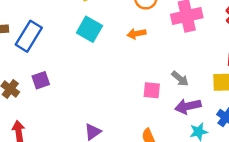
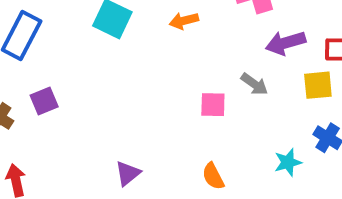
purple arrow: (188, 106) -> (286, 43), moved

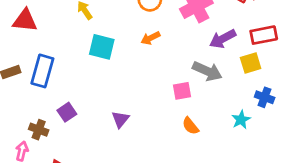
gray arrow: (254, 84) -> (207, 71), size x1.5
purple triangle: (128, 173) -> (120, 119), moved
orange semicircle: (213, 176) -> (191, 126), moved

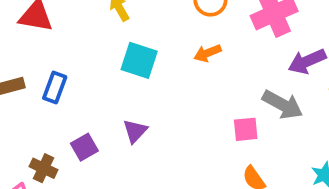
blue rectangle: (42, 71) -> (55, 88), size x0.7
purple triangle: (120, 119) -> (135, 131), moved

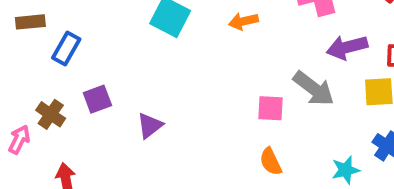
blue rectangle: (55, 88) -> (66, 48), moved
purple triangle: (135, 131) -> (150, 125), moved

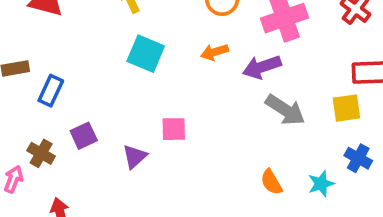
purple arrow: (347, 47) -> (262, 67), moved
pink square: (270, 108) -> (174, 129), moved
orange semicircle: (271, 162) -> (271, 182), moved

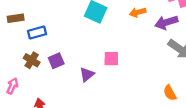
blue rectangle: (51, 91) -> (37, 33), turned 48
brown cross: (41, 153) -> (32, 60), moved

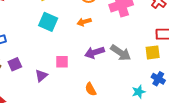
purple arrow: (166, 22) -> (95, 52), moved
orange semicircle: (170, 93) -> (91, 89), moved

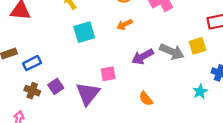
cyan square: (48, 22) -> (84, 32), turned -30
yellow square: (153, 52) -> (197, 46), moved
purple triangle: (41, 76) -> (88, 94), size x1.6

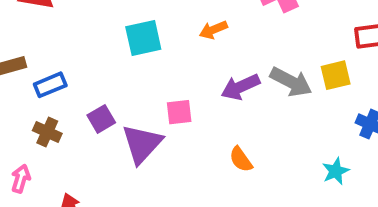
purple square: (56, 86) -> (101, 119), moved
cyan star: (200, 92) -> (336, 171), moved

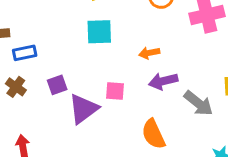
orange arrow: (213, 30) -> (149, 53), moved
gray arrow: (291, 82) -> (198, 103), moved
orange semicircle: (241, 159) -> (153, 134), size x1.5

